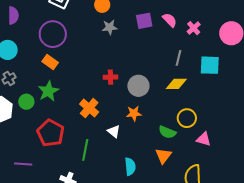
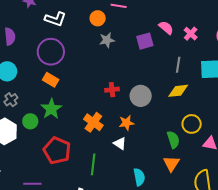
purple square: (144, 21) -> (145, 41), moved
orange star: (134, 113) -> (126, 123), moved
green semicircle: (167, 132) -> (173, 140), turned -126

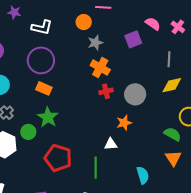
orange cross: (93, 122) -> (100, 67), moved
green semicircle: (173, 140) -> (172, 134), turned -36
white triangle: (120, 143) -> (111, 144), moved, turned -32

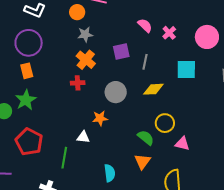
purple square: (133, 39) -> (121, 51), moved
gray line: (169, 59) -> (145, 62), moved
orange rectangle: (44, 88) -> (27, 71), turned 42
red cross: (106, 91) -> (78, 83), moved

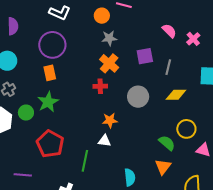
orange star: (100, 118) -> (110, 120), moved

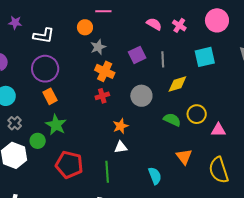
green semicircle: (167, 143) -> (172, 120), moved

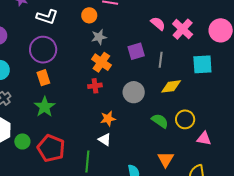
pink cross: (179, 25) -> (183, 29), size x1.5
green circle: (38, 141) -> (22, 141), moved
white triangle: (121, 147) -> (105, 140), turned 32

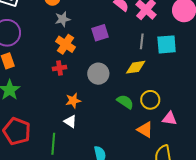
gray line: (161, 60) -> (142, 41), moved
orange triangle: (166, 159) -> (145, 130), moved, turned -30

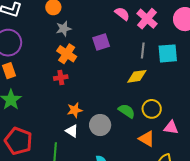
gray circle: (98, 74) -> (100, 125), moved

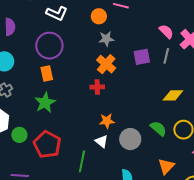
gray line: (143, 51) -> (166, 56), moved
orange triangle: (147, 139) -> (166, 166), moved, turned 36

